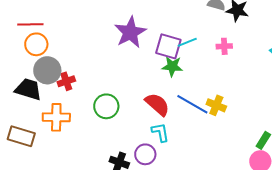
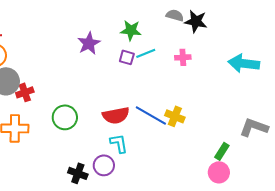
purple star: (130, 32) -> (89, 43), size x0.7
purple square: (168, 46) -> (127, 57), size x0.6
green star: (172, 66) -> (131, 30), moved
red semicircle: (157, 104) -> (116, 115), turned 128

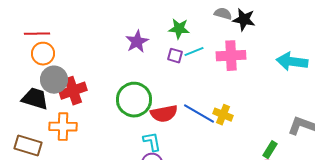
pink cross: (183, 57) -> (231, 56), size x1.8
red cross: (25, 92) -> (73, 91), size x1.5
green circle: (65, 117) -> (134, 100), moved, size x1.4
cyan L-shape: (119, 143) -> (152, 142), moved

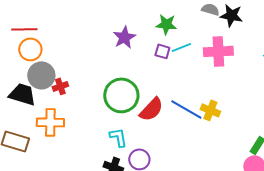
red cross: (73, 91) -> (60, 86), size x0.6
red semicircle: (164, 114) -> (151, 109), turned -36
cyan L-shape: (152, 142) -> (118, 137), moved

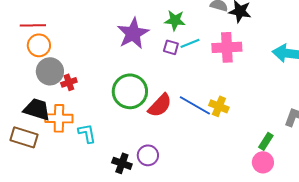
purple star: (124, 37) -> (133, 33), size x1.4
black trapezoid: (22, 94) -> (37, 109), moved
cyan L-shape: (118, 137) -> (87, 133), moved

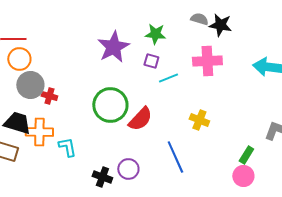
cyan line: (190, 43) -> (168, 78), moved
red cross: (69, 82) -> (49, 96), turned 35
blue line: (195, 105) -> (175, 157), moved, turned 36

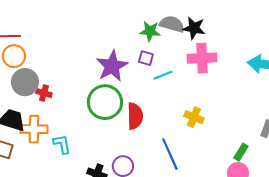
gray semicircle: (199, 19) -> (172, 24), moved, size x1.4
black star: (220, 25) -> (194, 28), moved
purple star: (113, 47) -> (112, 66), moved
red semicircle: (140, 119) -> (135, 116), turned -44

